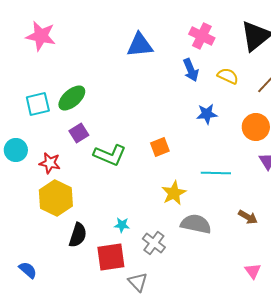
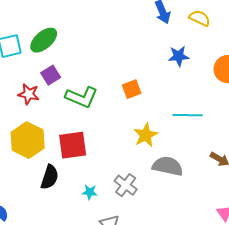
red star: (50, 163) -> (29, 94), moved
cyan star: (122, 225) -> (90, 192), moved
red square: (111, 257) -> (73, 145), moved

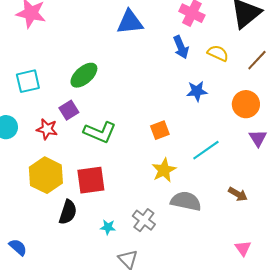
green ellipse: (44, 40) -> (84, 75), moved
orange square: (132, 89) -> (160, 130), moved
cyan line: (188, 115) -> (206, 150), turned -36

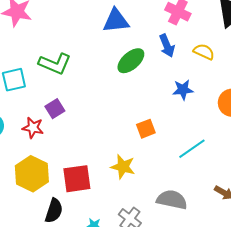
green ellipse: (84, 75) -> (131, 61), moved
green L-shape: (100, 132) -> (55, 64), moved
yellow star: (164, 170) -> (123, 167), moved, turned -30

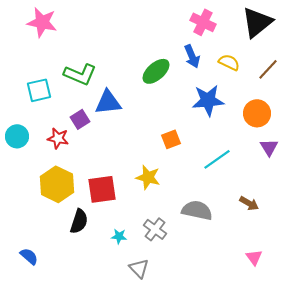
blue triangle: (116, 21) -> (108, 102), moved
blue star: (183, 90) -> (208, 100), size x1.5

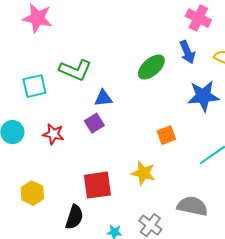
blue triangle: (108, 102) -> (103, 98), size x0.7
purple square: (80, 119) -> (94, 123), moved
yellow hexagon: (57, 184) -> (32, 193), moved, size x0.7

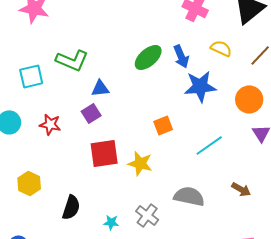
blue arrow: (187, 52) -> (181, 56), moved
red square: (97, 185) -> (104, 153), moved

